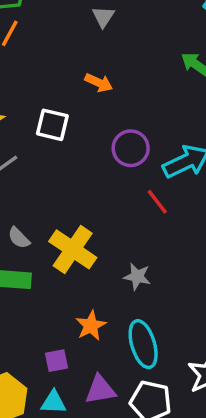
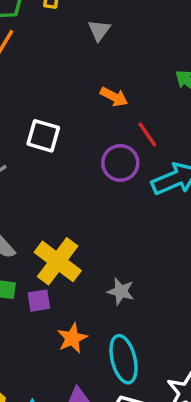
orange arrow: (99, 83) -> (114, 97), moved
red line: (157, 202) -> (147, 134), moved
purple square: (57, 361) -> (39, 301), moved

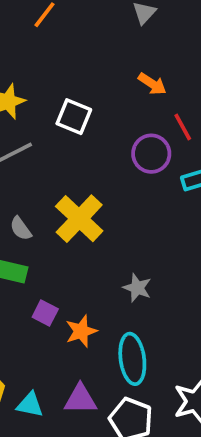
yellow cross: (58, 261) -> (79, 219), moved
purple square: (39, 301) -> (45, 313), moved, turned 30

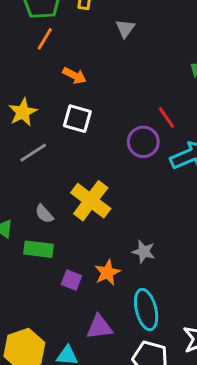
orange arrow: (152, 84) -> (75, 76), moved
orange star: (81, 331) -> (107, 272), moved
purple triangle: (80, 399) -> (99, 327), moved

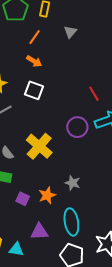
orange line: (45, 39) -> (35, 37), moved
purple circle: (143, 142) -> (77, 127), moved

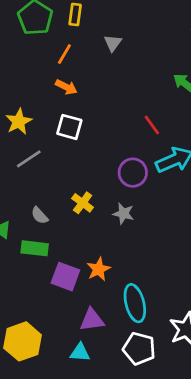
yellow cross: (39, 146) -> (83, 203), size x0.6
gray star: (73, 183) -> (123, 214), moved
purple square: (23, 199) -> (65, 277), size x1.5
cyan triangle: (16, 249) -> (80, 352), moved

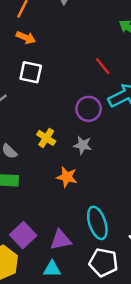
orange star: (99, 269) -> (67, 177), moved, turned -30
purple square: (65, 277) -> (23, 235), moved, turned 30

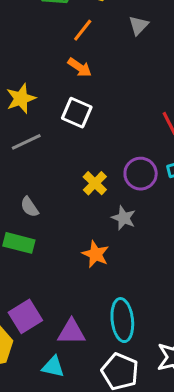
yellow cross: (46, 138) -> (95, 183), moved

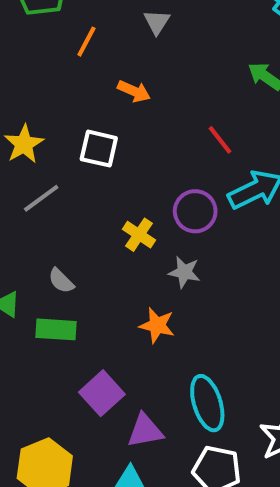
orange arrow: (80, 67) -> (134, 91), moved
purple square: (25, 316) -> (102, 393), moved

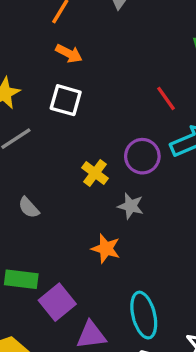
orange arrow: (134, 91) -> (69, 53), moved
green rectangle: (56, 329) -> (21, 279), moved

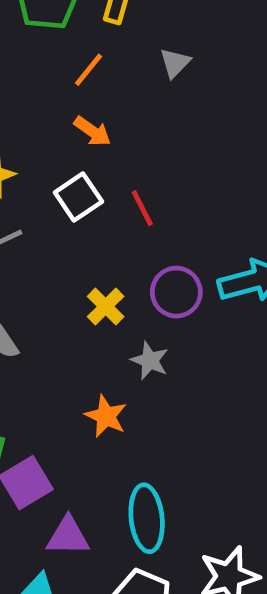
red line: (166, 98) -> (142, 208), moved
white square: (66, 100) -> (78, 197), turned 32

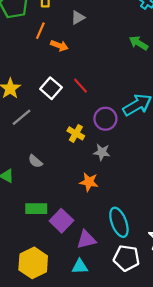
gray triangle: (175, 63) -> (78, 17), turned 32
orange arrow: (92, 131) -> (59, 46), moved

